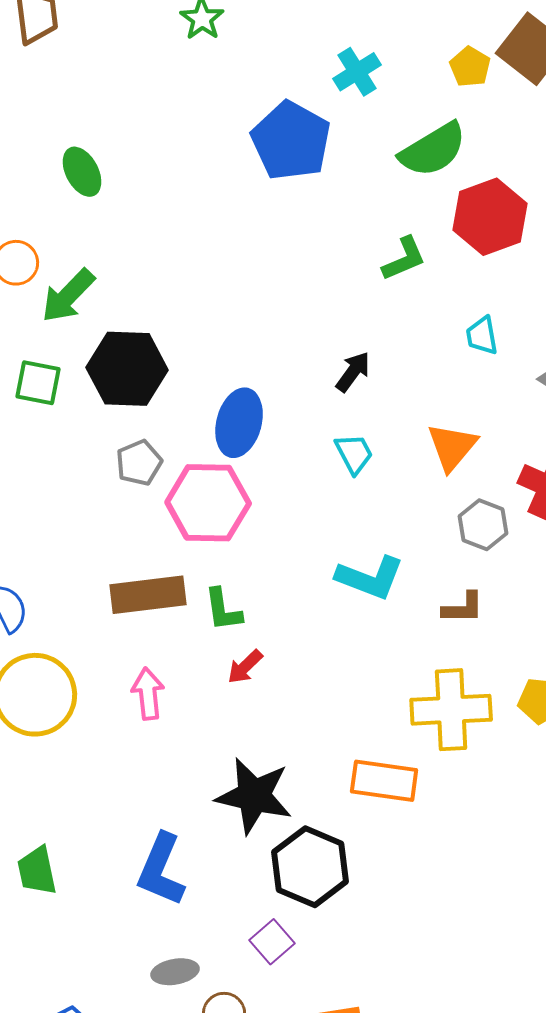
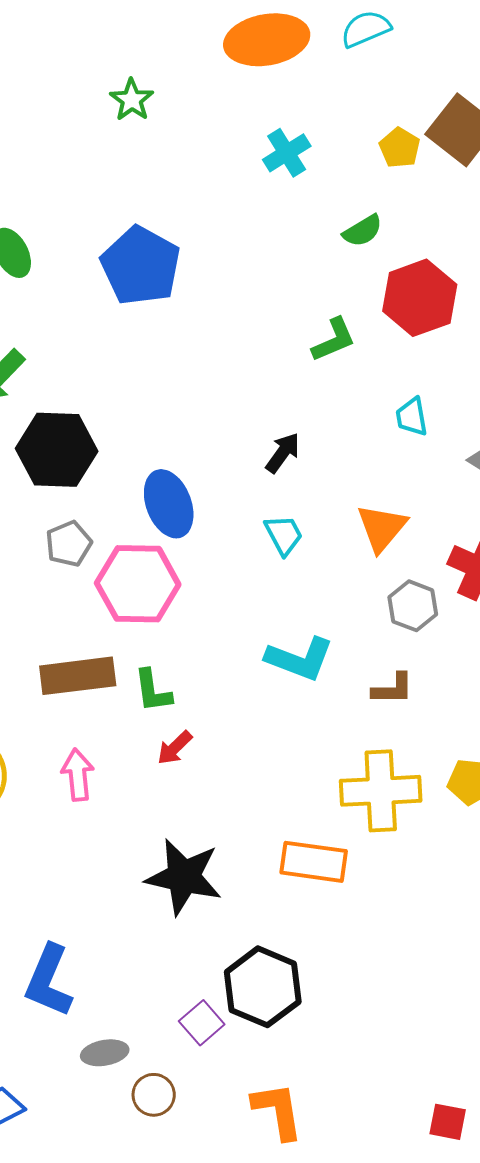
blue pentagon: (291, 141) -> (141, 266), moved
green semicircle: (433, 150) -> (363, 231), size x0.6
blue ellipse: (239, 423) -> (169, 504), turned -36
black hexagon: (310, 867) -> (263, 987), moved
blue L-shape: (161, 870) -> (49, 981), moved

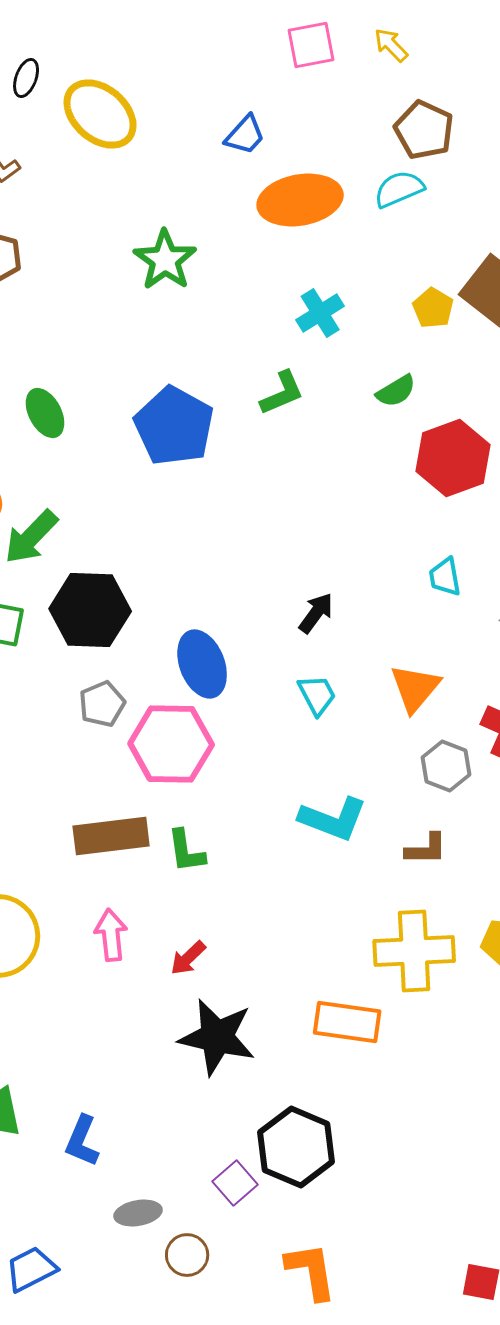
green star: (132, 100) -> (165, 260), size x1.4
green L-shape: (334, 340) -> (282, 393), moved
red arrow: (175, 748) -> (188, 958), moved
blue L-shape: (49, 981) -> (82, 1141), size x0.7

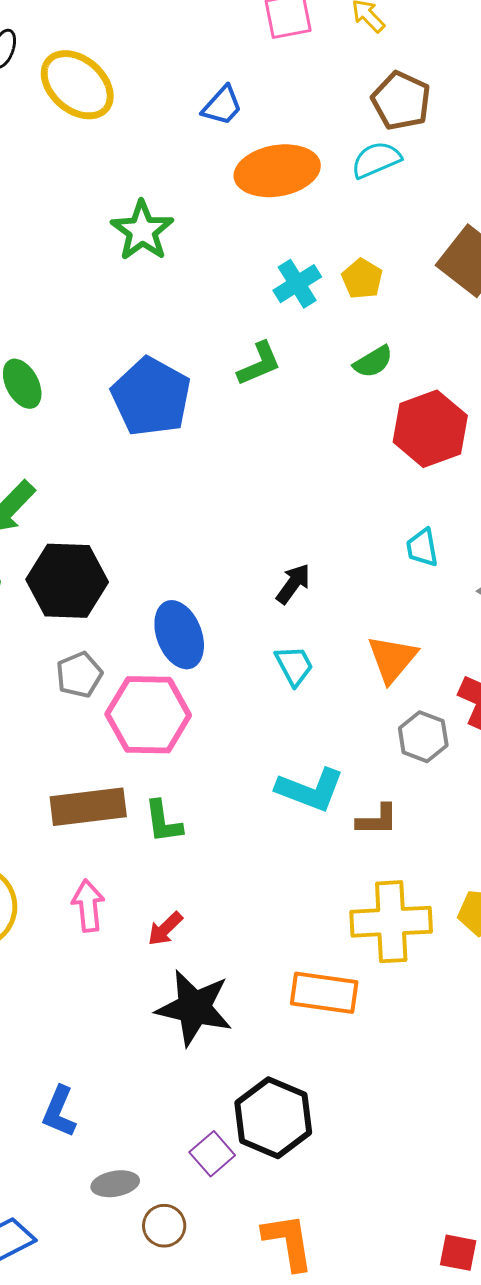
yellow pentagon: (433, 308) -> (362, 279), moved
brown L-shape: (426, 849) -> (377, 820), moved

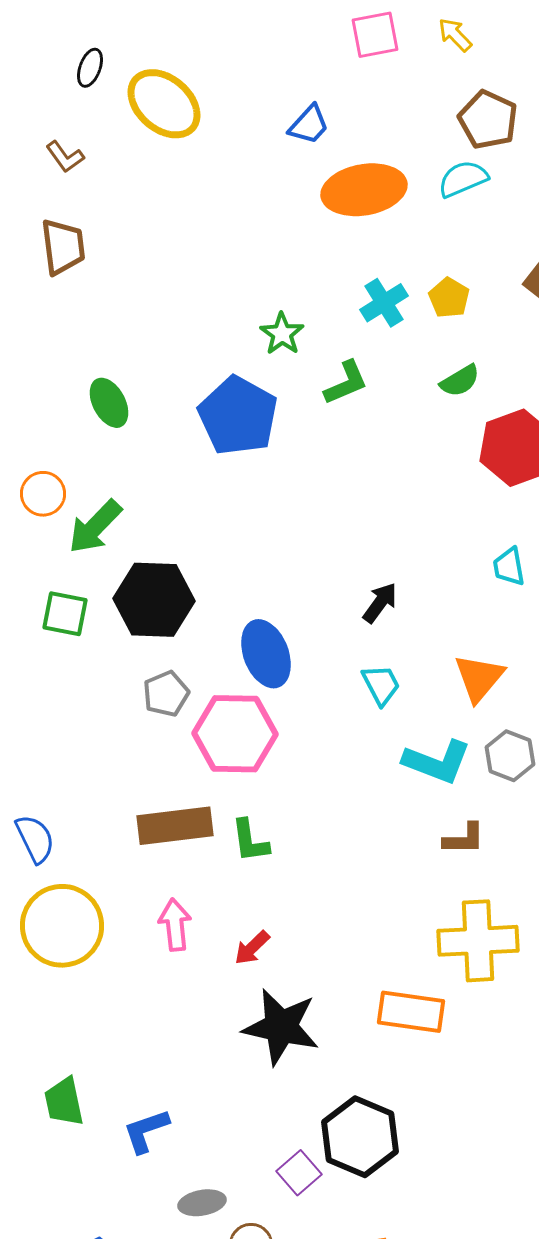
green star: (142, 231) -> (282, 334), moved, size x0.7
cyan L-shape: (310, 790) -> (437, 762), moved
blue L-shape: (59, 1112) -> (146, 1131), turned 48

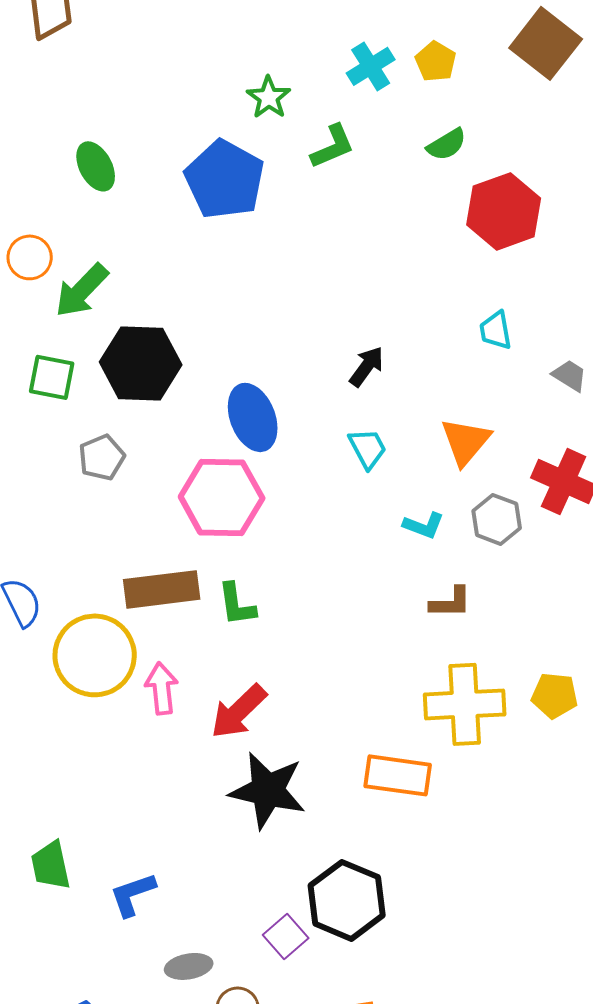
gray pentagon: (166, 694) -> (102, 457), moved
cyan L-shape: (437, 762) -> (424, 525), size x0.6
yellow circle: (62, 926) -> (95, 655), moved
red arrow: (252, 948) -> (239, 711), size x1.6

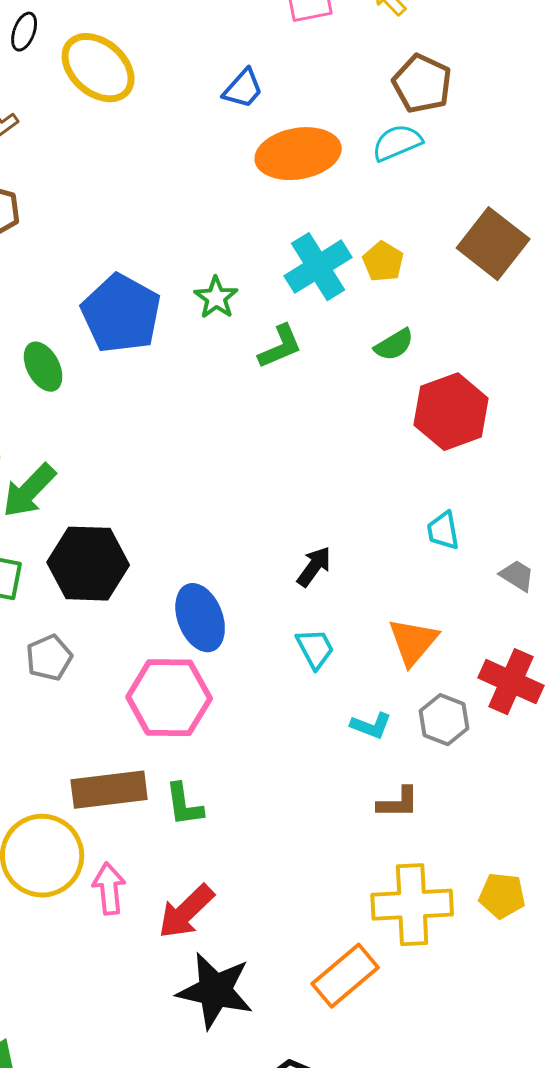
cyan cross: (371, 66) -> (318, 267), size x1.4
blue pentagon: (225, 179) -> (121, 314), moved
orange rectangle: (398, 775) -> (345, 976), turned -48

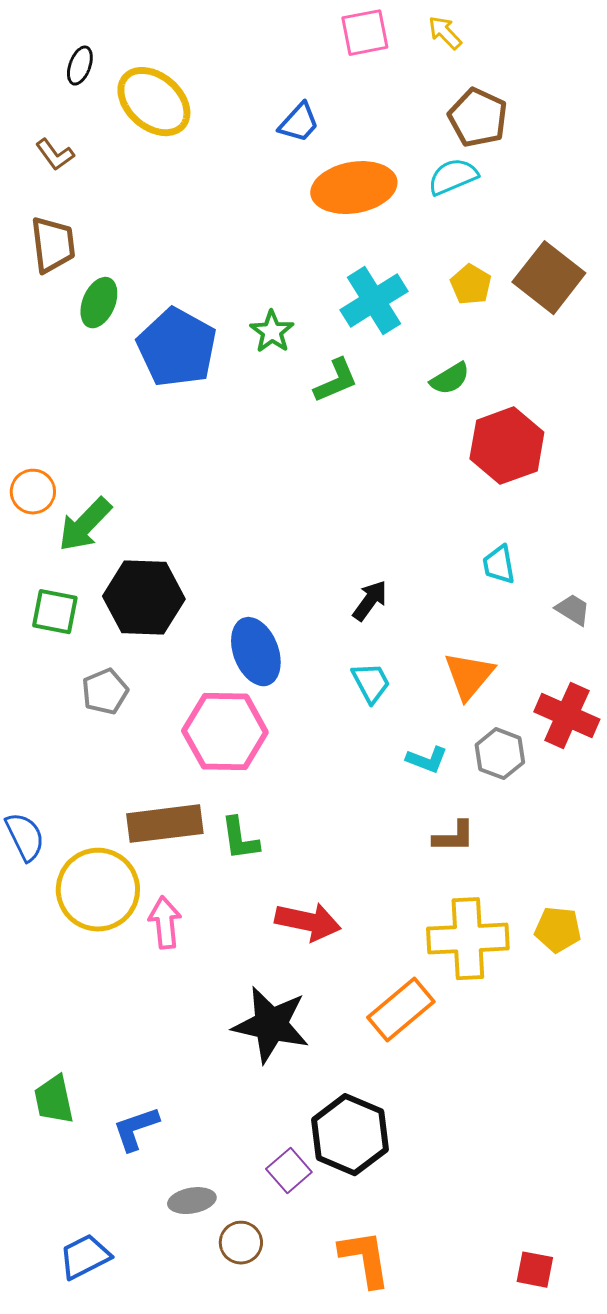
yellow pentagon: (383, 262) -> (471, 285), moved
green ellipse: (43, 367) -> (99, 303), moved, turned 51
red arrow: (186, 912) -> (308, 922), moved, turned -124

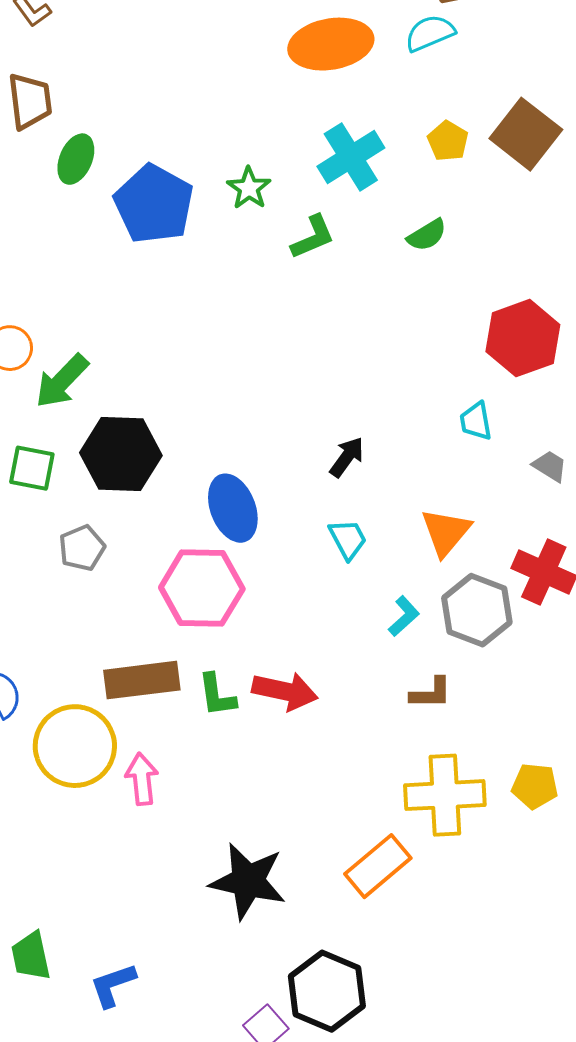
red hexagon: (507, 446) -> (523, 338), moved
gray hexagon: (500, 754) -> (477, 610), size x1.4
cyan L-shape: (427, 760) -> (404, 616), turned -63
red arrow: (308, 922) -> (285, 691), moved

